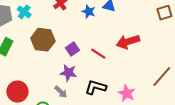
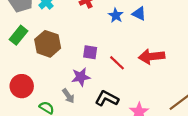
brown hexagon: (43, 40) -> (48, 44), moved
purple square: (72, 49) -> (90, 52), turned 32
purple star: (68, 73) -> (81, 77), turned -30

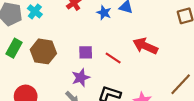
red arrow: (152, 56) -> (145, 46), turned 40

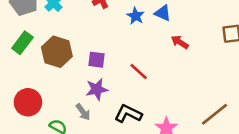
red arrow: (145, 46) -> (180, 42), moved, size x0.6
purple square: (86, 52) -> (97, 60), moved

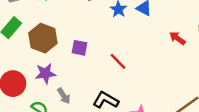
red arrow: (180, 42) -> (177, 38), moved
purple star: (97, 89) -> (45, 73), moved

